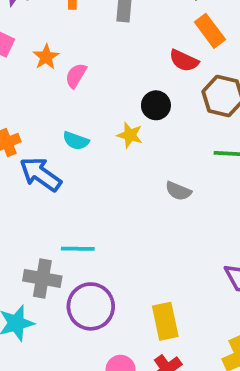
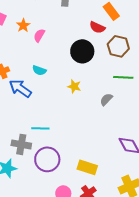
black circle: (156, 105) -> (82, 51), size x1.5
yellow star: (130, 135) -> (74, 86), moved
gray semicircle: (178, 191) -> (106, 99), moved, turned 112
yellow rectangle: (165, 321) -> (87, 167), turned -60

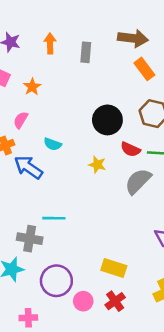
red semicircle: (97, 27) -> (130, 149), moved
pink semicircle: (39, 35) -> (21, 120), moved
gray semicircle: (106, 99) -> (138, 181), size x1.6
purple circle: (47, 159) -> (56, 281), moved

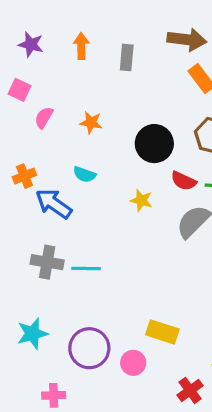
orange star: (32, 87) -> (91, 122), moved, turned -30
pink semicircle: (21, 120) -> (44, 118), moved
gray cross: (30, 239) -> (47, 262), moved
pink circle: (83, 301) -> (133, 363), moved
red cross: (115, 301) -> (190, 390), moved

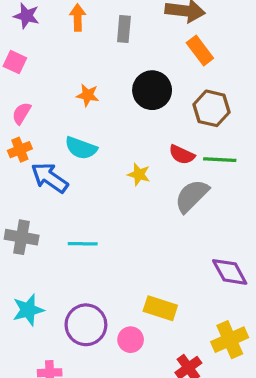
pink semicircle: (44, 118) -> (22, 113), moved
black circle: (154, 144) -> (152, 90), moved
cyan semicircle: (84, 174) -> (81, 148), size x1.4
gray cross: (47, 262) -> (22, 237), moved

